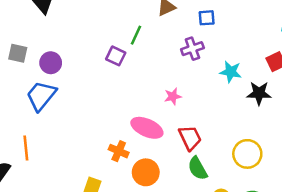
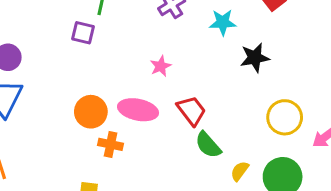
black star: (259, 93) -> (255, 58), moved
yellow circle: (247, 154) -> (285, 117), moved
orange circle: (146, 172) -> (91, 112), moved

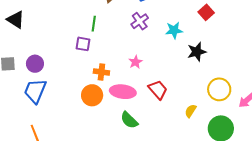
orange cross: (111, 144) -> (101, 72), moved
green semicircle: (208, 145) -> (129, 120), moved
yellow semicircle: (240, 171) -> (191, 111), moved

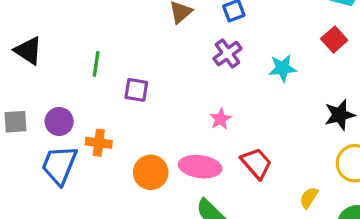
green line: (94, 24) -> (96, 64), moved
black star: (197, 52) -> (340, 115), moved
orange cross: (101, 72) -> (99, 143), moved

